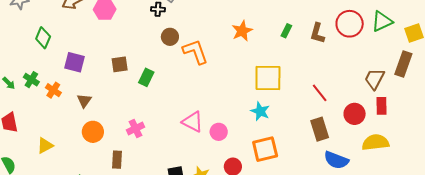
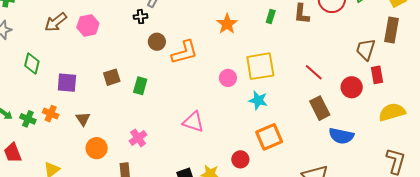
orange L-shape: (195, 52) -> (184, 52), turned 104
green cross: (31, 80) -> (28, 119), moved
pink circle: (219, 132) -> (228, 78), moved
yellow semicircle: (375, 142) -> (392, 112), moved

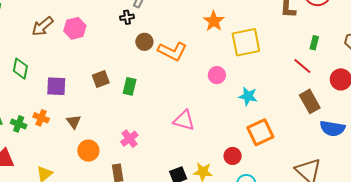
green rectangle: (271, 17) -> (314, 43), moved
orange L-shape: (184, 52) -> (172, 51), turned 44
yellow square: (260, 66) -> (246, 42), moved

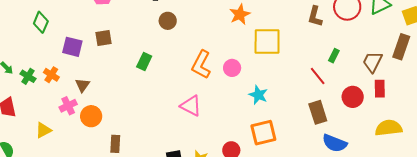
orange L-shape: (172, 51) -> (201, 65), moved, turned 80
brown square: (101, 79) -> (103, 38), moved
pink cross: (129, 139) -> (68, 106), moved

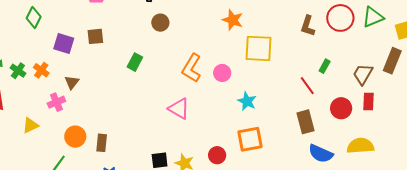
orange star: (240, 14) -> (233, 20), turned -30
orange circle: (91, 116) -> (75, 137), moved
yellow semicircle: (389, 128) -> (360, 146), moved

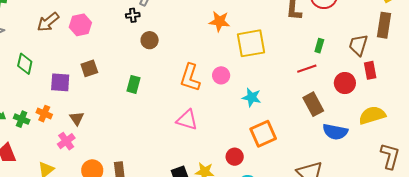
red line: (307, 86) -> (307, 69), turned -60

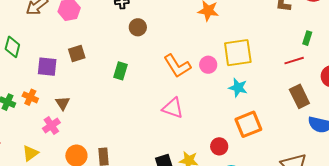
yellow square: (251, 43) -> (238, 53), moved
orange L-shape: (190, 78) -> (177, 66), turned -52

